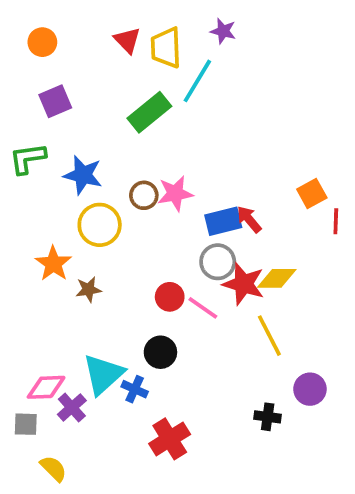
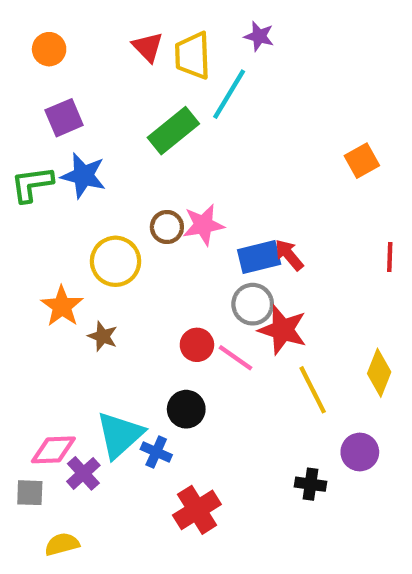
blue star: (83, 175) -> (83, 176), moved
orange square: (312, 193) -> (362, 161), moved
yellow diamond: (277, 278) -> (379, 373), moved, turned -69
brown star: (88, 289) -> (103, 336), turned 30
yellow semicircle: (53, 468) -> (62, 544), turned -60

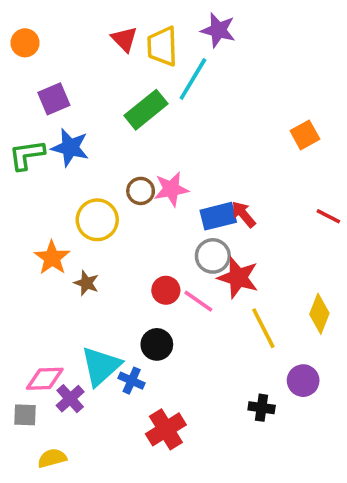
purple star: (259, 36) -> (218, 30), size x1.4
orange circle: (49, 49) -> (25, 43), moved
red line: (390, 257) -> (328, 216), turned -65

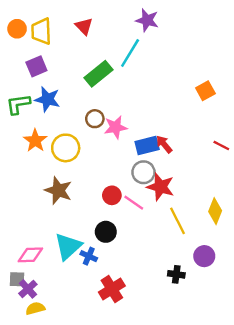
yellow trapezoid: (162, 46) -> (41, 31), moved
brown circle: (141, 191) -> (95, 119), moved
orange star: (52, 258) -> (35, 141), moved
brown star: (86, 283) -> (58, 190), size x1.6
purple cross: (70, 399) -> (28, 289), moved

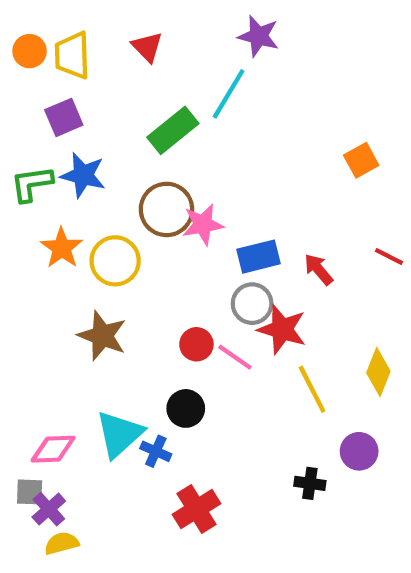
brown circle: (95, 119) -> (166, 209), size x1.6
red arrow: (164, 144) -> (318, 269), moved

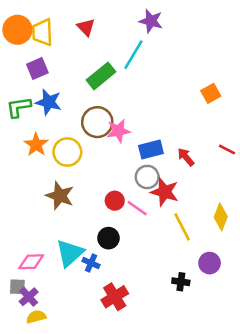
orange circle: (30, 51) -> (17, 30), size x1.5

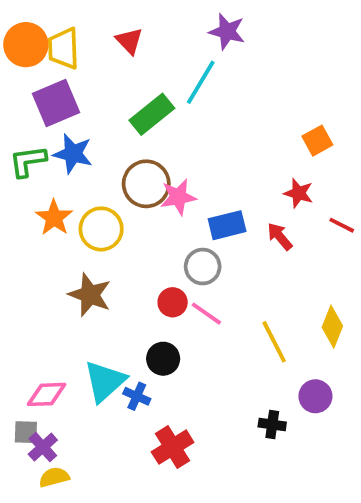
purple square: (37, 68) -> (56, 103), size x1.4
gray circle: (147, 177) -> (203, 267), moved
red star: (165, 192) -> (299, 193), moved, size x0.7

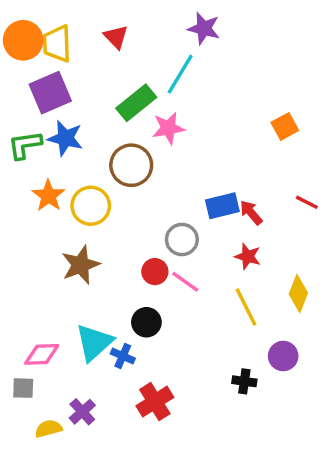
red star: (299, 193) -> (248, 256), moved
pink star: (178, 197) -> (168, 128), moved
blue rectangle: (227, 225) -> (222, 206), moved
brown star: (90, 295) -> (81, 265), turned 30
purple cross: (43, 447) -> (82, 412), moved

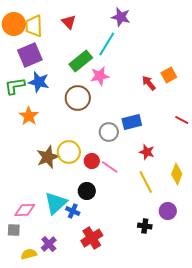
yellow circle: (91, 206) -> (69, 152), moved
red arrow: (251, 212) -> (149, 83), moved
gray circle: (182, 240) -> (109, 132), moved

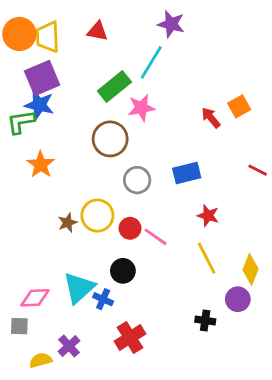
red triangle: (69, 22) -> (97, 31), turned -35
blue star: (39, 82) -> (39, 105), moved
gray circle: (109, 132) -> (137, 180), moved
brown star: (48, 157) -> (68, 223), size x0.6
yellow diamond: (177, 174) -> (251, 269), moved

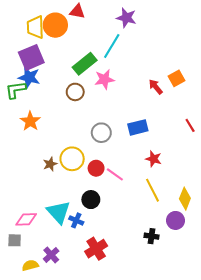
red triangle: (97, 31) -> (77, 11), moved
orange circle: (19, 34) -> (55, 25), moved
brown circle: (110, 139) -> (75, 92), moved, size x0.7
red line: (258, 170) -> (190, 125), turned 32
cyan triangle: (79, 288) -> (58, 212), turned -30

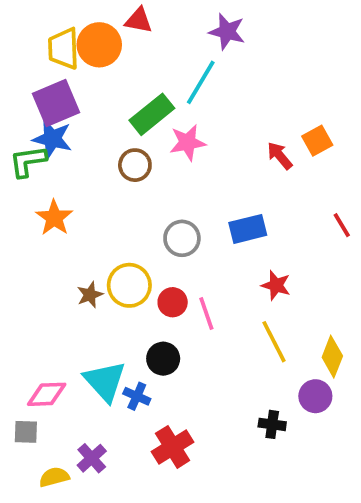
pink line: (115, 174) -> (206, 314), turned 36

